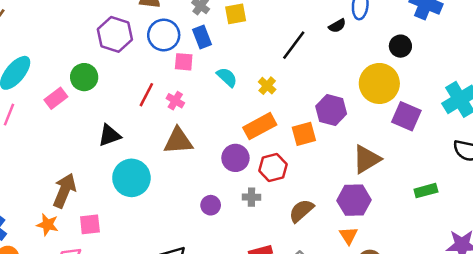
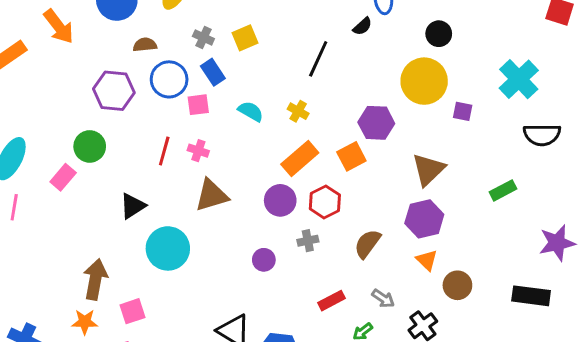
purple square: (406, 116) -> (463, 111), size x0.6

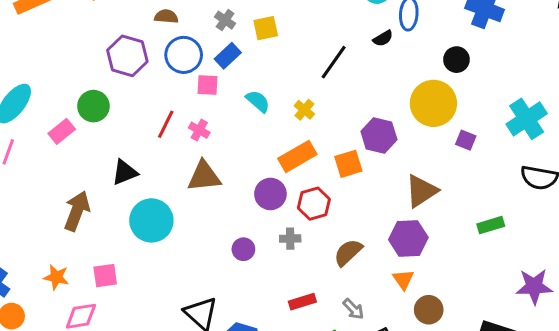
blue rectangle: (213, 72) -> (228, 56), turned 70
brown arrow: (95, 279) -> (77, 211), moved

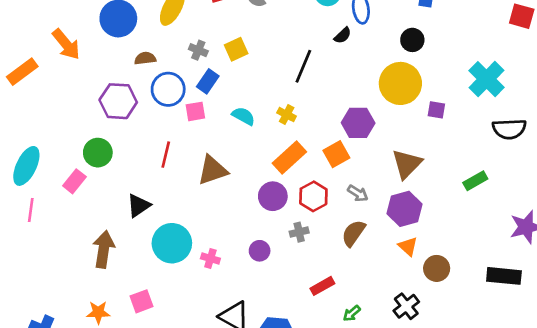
pink cross: (199, 130) -> (210, 259), moved
brown triangle: (204, 176) -> (213, 170), moved
gray arrow: (353, 309) -> (358, 193), moved

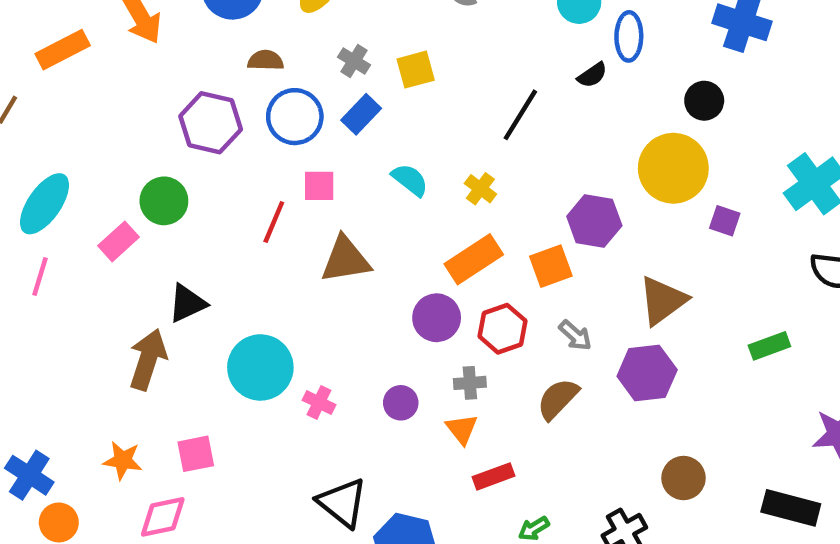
pink square: (195, 111) -> (319, 186), moved
black triangle: (139, 206) -> (187, 303), moved
orange triangle: (408, 246) -> (462, 429), moved

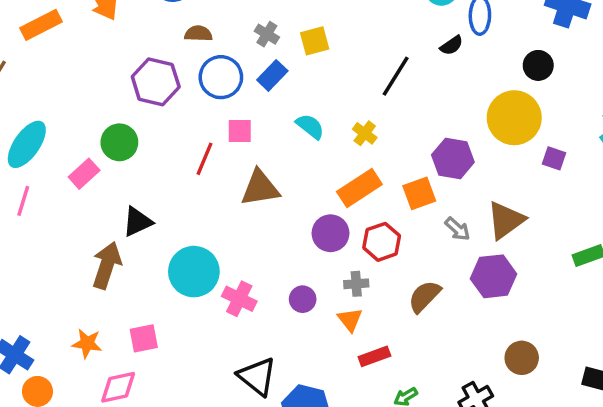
gray arrow: (575, 335) -> (457, 229), moved
pink cross: (319, 402) -> (239, 299), size x1.4

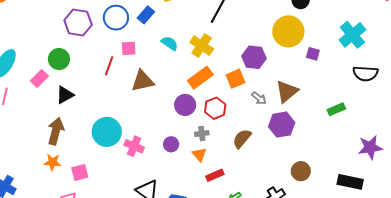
yellow cross: (365, 133) -> (202, 46), size x1.6
black triangle: (137, 222) -> (65, 95), moved
orange star: (87, 343) -> (52, 162), moved

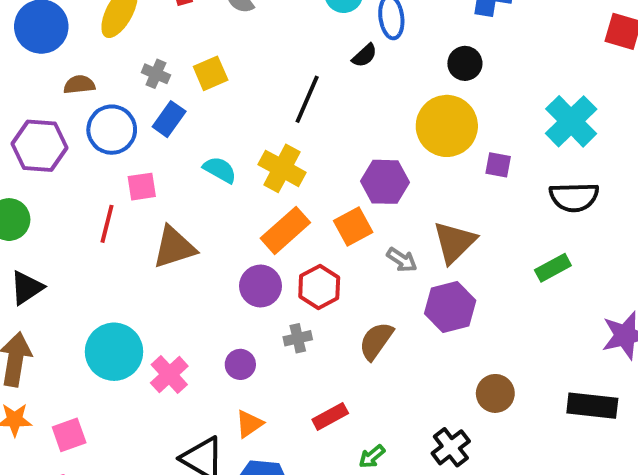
black semicircle: (365, 74) -> (574, 197), moved
pink cross: (134, 146) -> (169, 375), turned 30
orange triangle: (199, 155) -> (249, 424), moved, turned 42

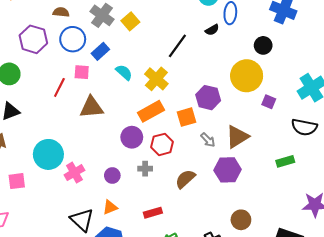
yellow square: (211, 73) -> (130, 21), turned -30
gray cross: (156, 74) -> (102, 15), size x1.6
blue rectangle: (169, 119) -> (100, 51), moved
pink square: (69, 435) -> (17, 181), moved

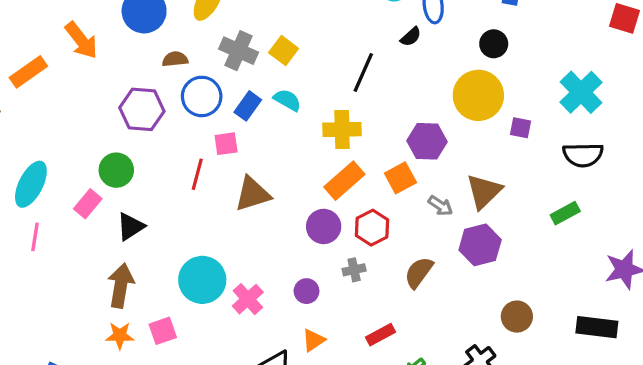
cyan semicircle: (124, 72) -> (287, 100), moved
yellow cross: (156, 79) -> (342, 129), turned -30

